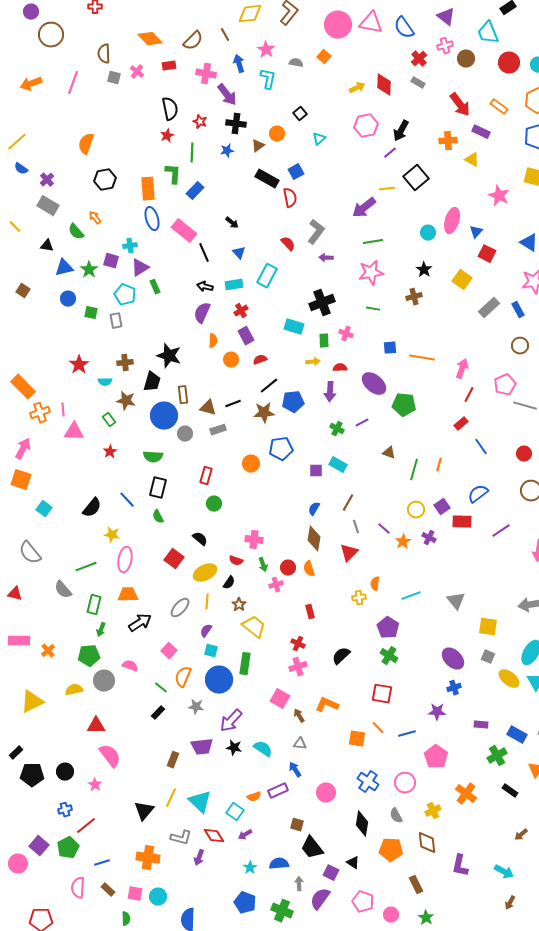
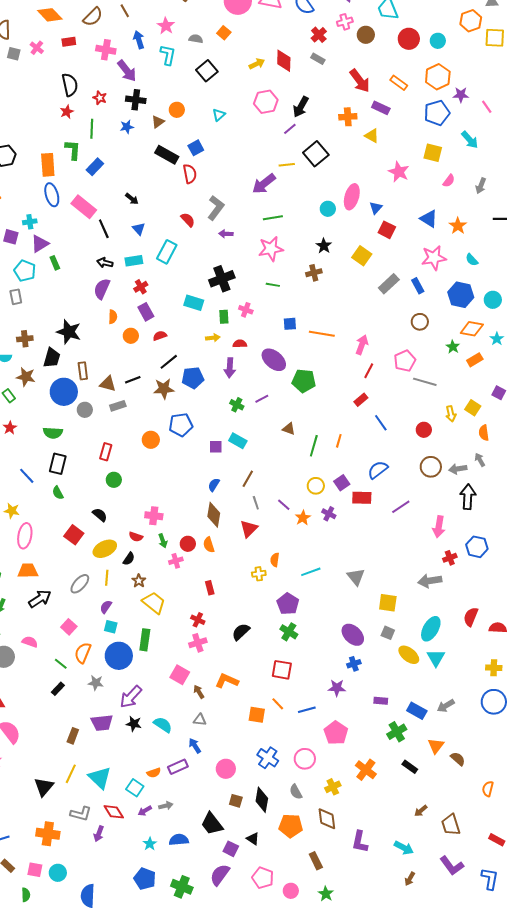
black square: (300, 114) -> (207, 71), moved, size x1.5
brown square: (297, 825) -> (236, 801), moved
gray arrow: (299, 884) -> (166, 806), moved, turned 80

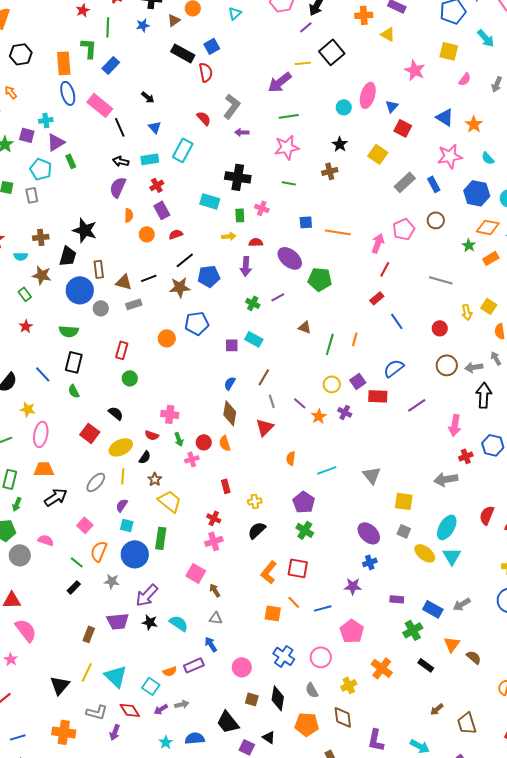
black cross: (222, 279) -> (238, 177), turned 30
pink pentagon: (405, 361) -> (404, 229), moved
yellow cross: (259, 574) -> (255, 501), moved
orange L-shape: (227, 681) -> (269, 572), moved, turned -75

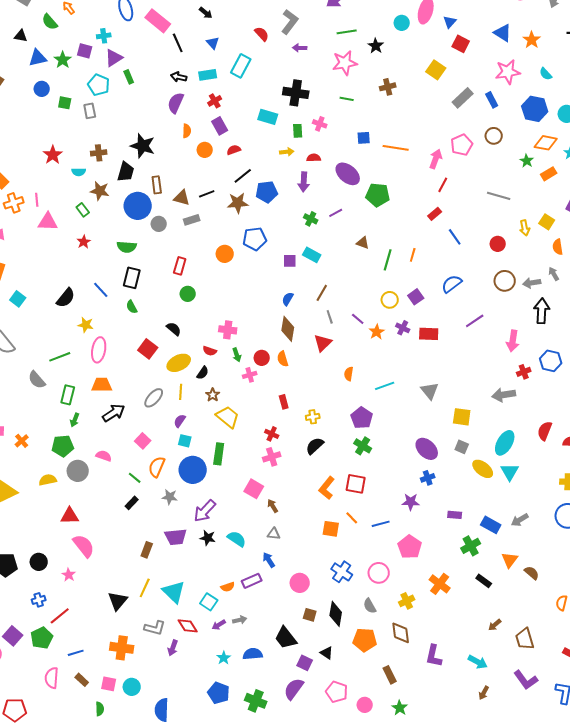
black star: (340, 144) -> (376, 46), moved
red rectangle: (378, 396) -> (429, 334), moved

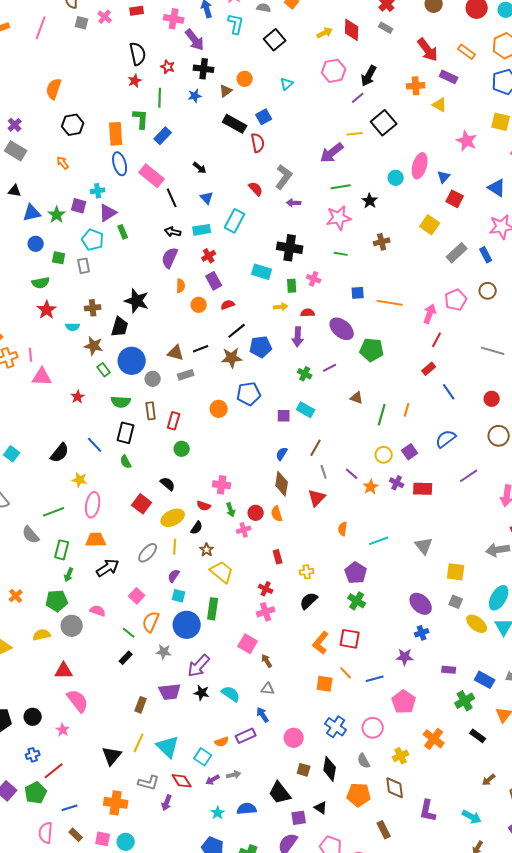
green semicircle: (50, 22) -> (41, 283), moved, turned -60
brown rectangle: (157, 185) -> (151, 411), moved
green rectangle: (83, 210) -> (104, 370), moved
purple square: (305, 663) -> (299, 818), turned -35

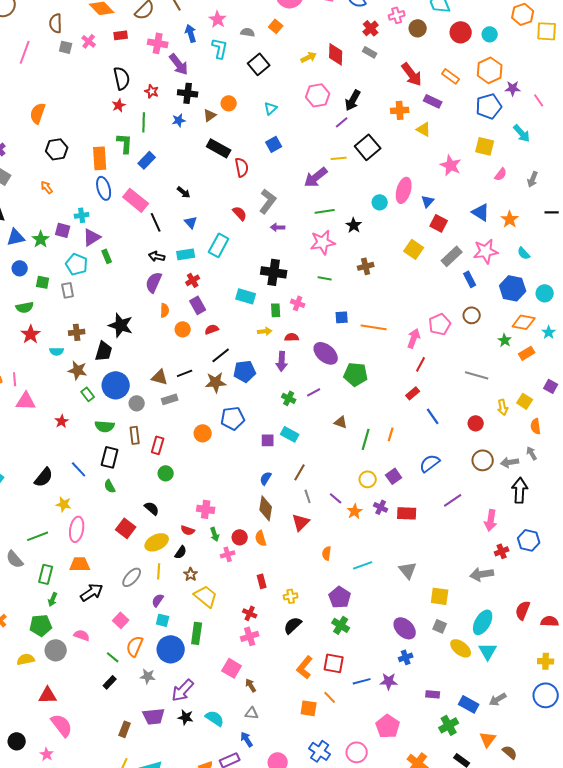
blue square: (264, 117) -> (274, 144), moved
gray rectangle: (457, 253) -> (452, 256), moved
blue line: (375, 679) -> (362, 681), moved

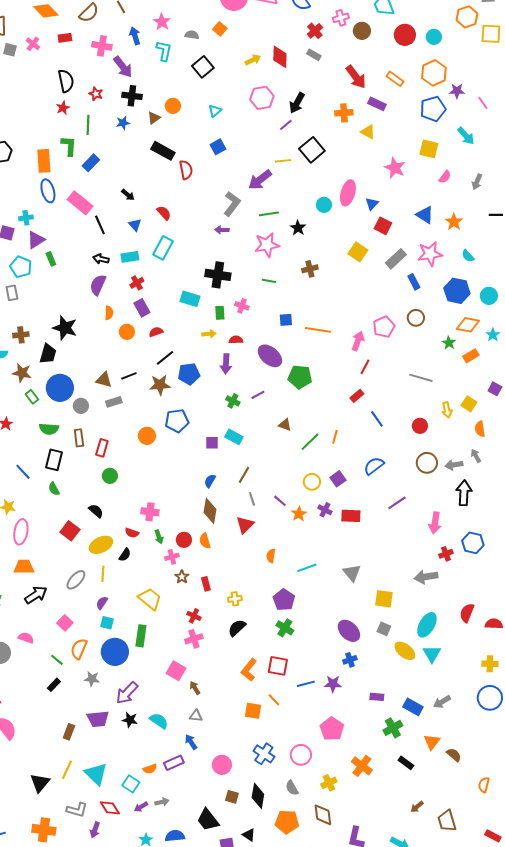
gray L-shape: (268, 201) -> (232, 204), moved
red semicircle: (240, 213) -> (164, 213), moved
green line: (366, 439) -> (310, 442), turned 30
brown star: (191, 574) -> (182, 577), moved

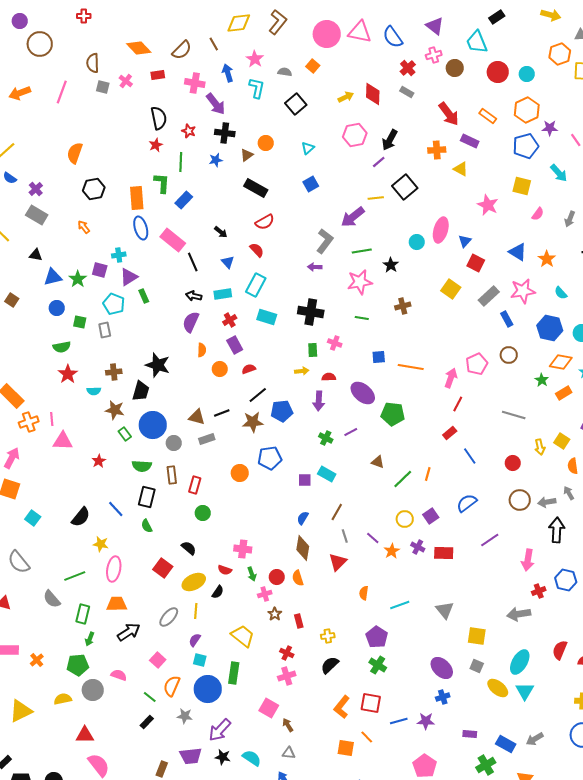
red semicircle: (186, 170) -> (265, 222), moved, turned 72
cyan rectangle: (190, 299) -> (267, 317), moved

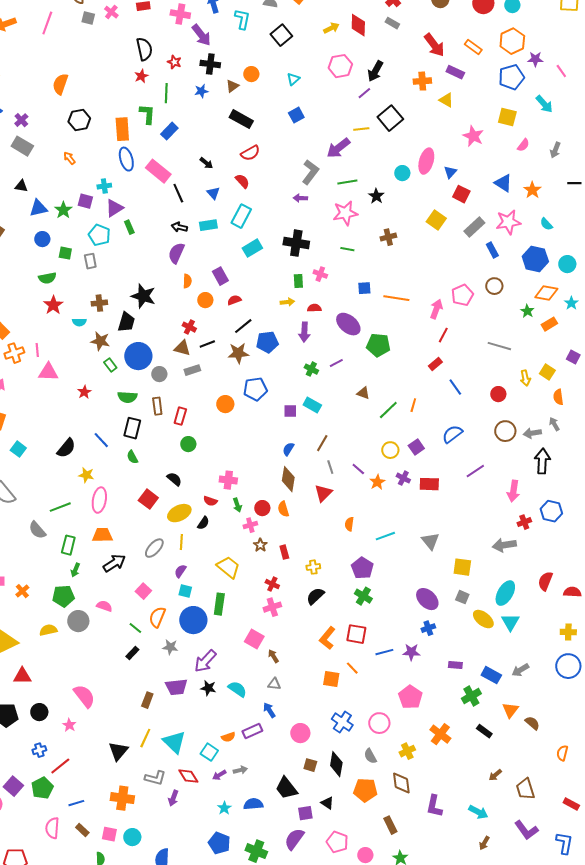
cyan rectangle: (267, 317) -> (252, 248), turned -48
red cross: (230, 320) -> (189, 327), moved, turned -32
red triangle: (85, 735) -> (22, 676), moved

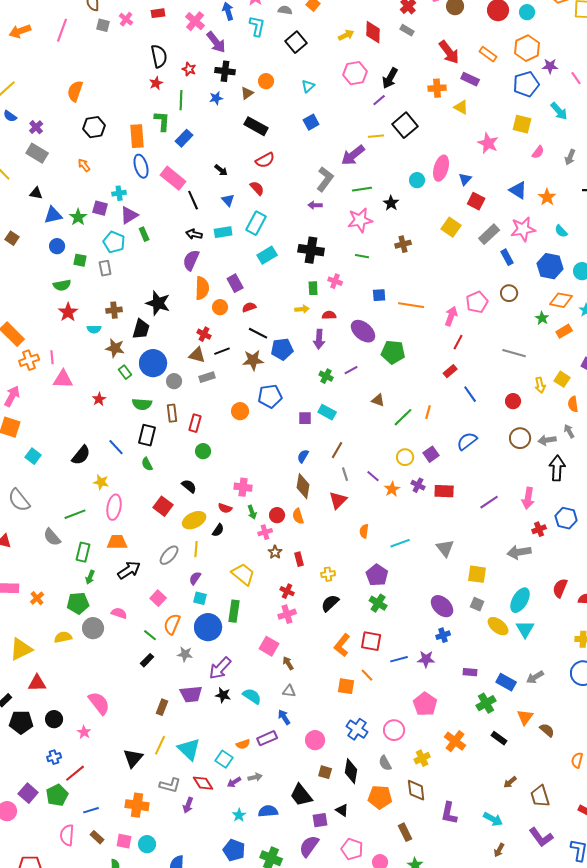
pink cross: (180, 14) -> (195, 21), turned 30
orange semicircle: (187, 281) -> (202, 288), size x1.6
black line: (243, 326) -> (258, 333), turned 66
purple line: (475, 471) -> (489, 502), moved

